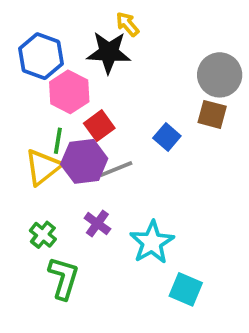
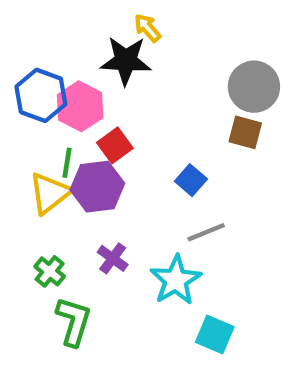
blue hexagon: (41, 56) -> (41, 95), moved
blue square: (167, 137) -> (191, 180), moved
gray line: (116, 169) -> (206, 232), moved

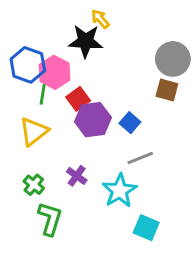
green line: (67, 163) -> (43, 94), moved
purple hexagon: (97, 187) -> (93, 120), moved

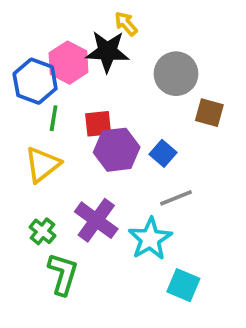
gray circle: (173, 59) -> (176, 74), moved
pink hexagon: (54, 72) -> (68, 63), moved
red square: (78, 99) -> (98, 124), turned 30
purple cross: (77, 176) -> (96, 220), size x1.6

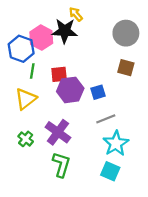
gray circle: (176, 74) -> (126, 33), moved
blue square: (163, 153) -> (98, 92), turned 32
cyan star: (150, 239) -> (116, 143), moved
green L-shape: (63, 274) -> (61, 165), moved

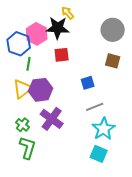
red square: (59, 74) -> (62, 55), moved
purple hexagon: (70, 90) -> (41, 90), moved
green L-shape: (61, 165) -> (28, 148), moved

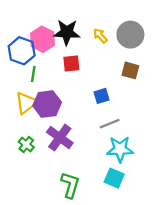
yellow arrow: (68, 13) -> (100, 36), moved
cyan star: (104, 129) -> (120, 149), turned 30
green L-shape: (28, 148) -> (70, 185), moved

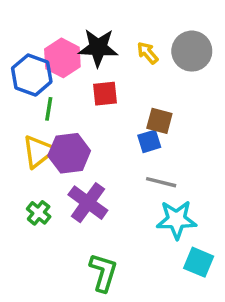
brown square: (130, 70) -> (159, 121), moved
gray line: (110, 124) -> (161, 182), turned 36
cyan square: (114, 178) -> (199, 262), moved

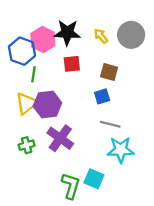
brown square: (159, 121) -> (109, 72), moved
green cross: (39, 213) -> (27, 145), turned 35
cyan square: (199, 262) -> (94, 179), moved

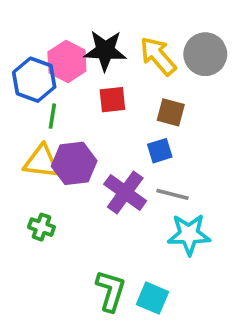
yellow arrow: (101, 36) -> (158, 56), size x1.6
yellow triangle: (27, 103) -> (41, 162), turned 45
purple cross: (60, 138) -> (125, 193), moved
green cross: (27, 145) -> (41, 227), turned 35
cyan square: (94, 179) -> (152, 298), moved

